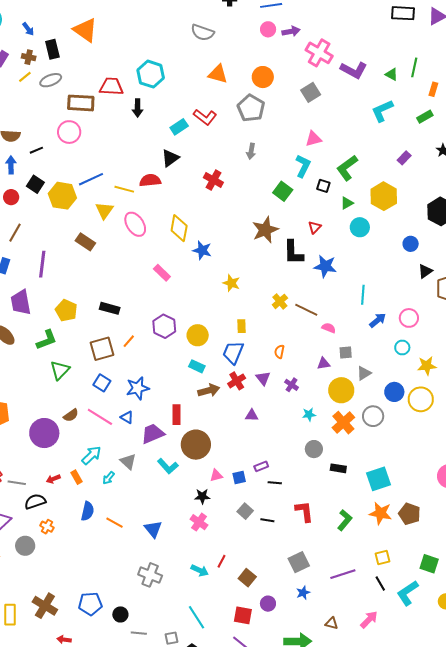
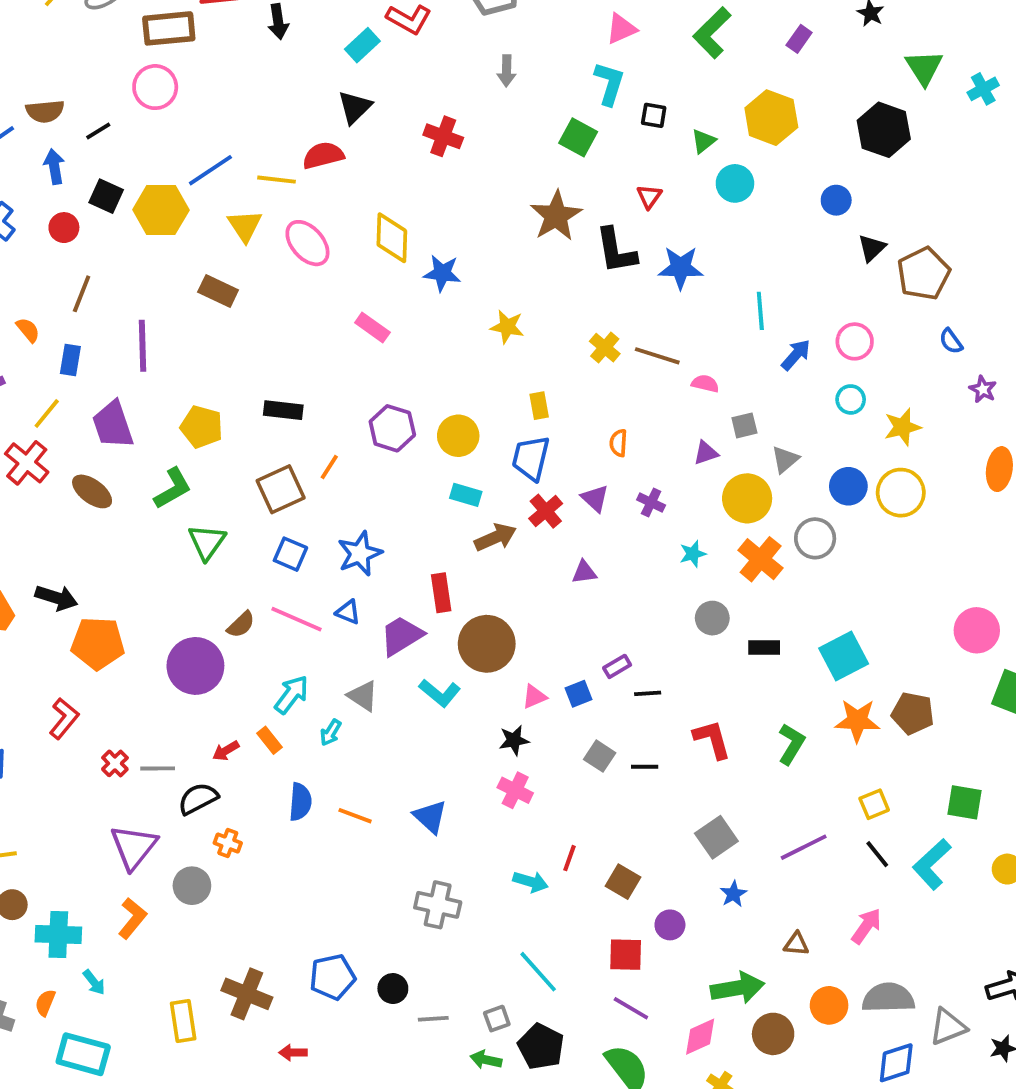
green L-shape: (347, 168) -> (712, 33), moved

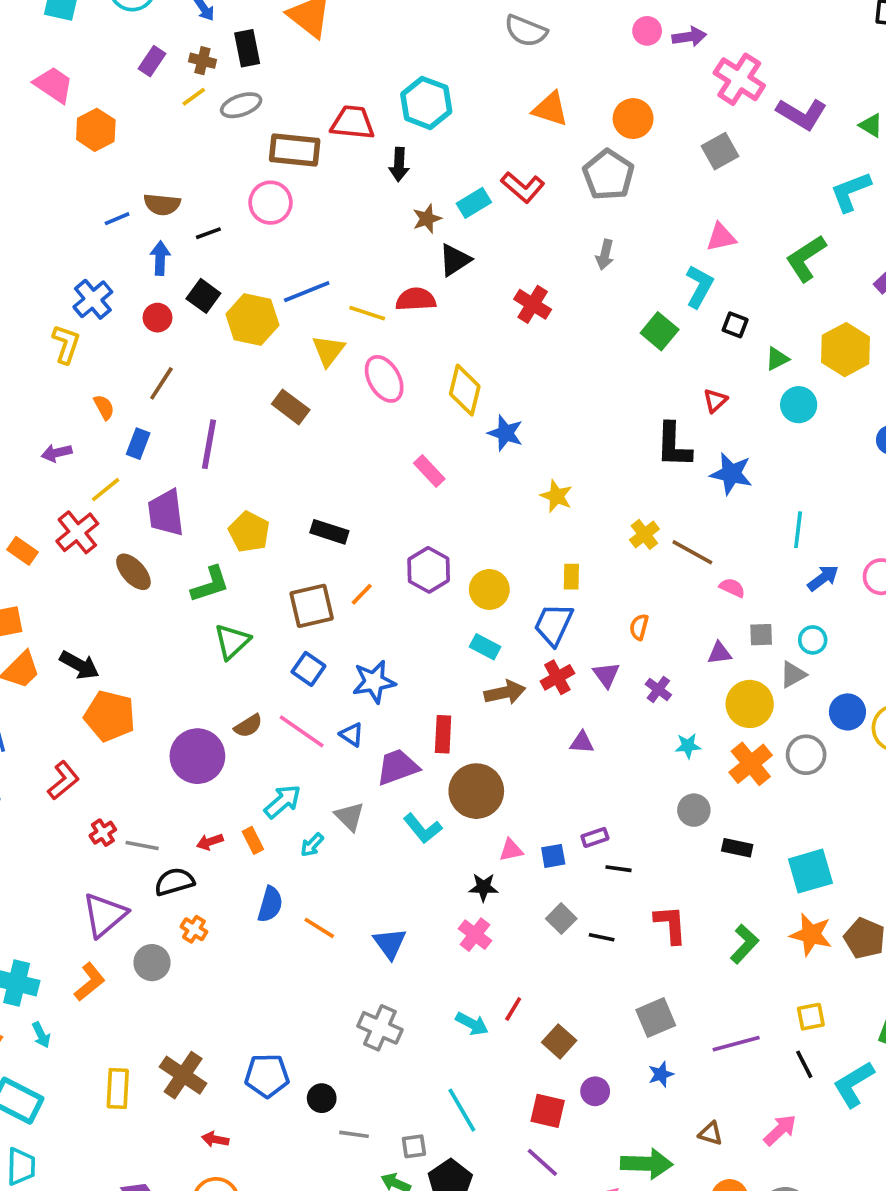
brown star: (556, 216) -> (427, 219), moved, size x0.6
cyan circle: (851, 399) -> (813, 640), moved

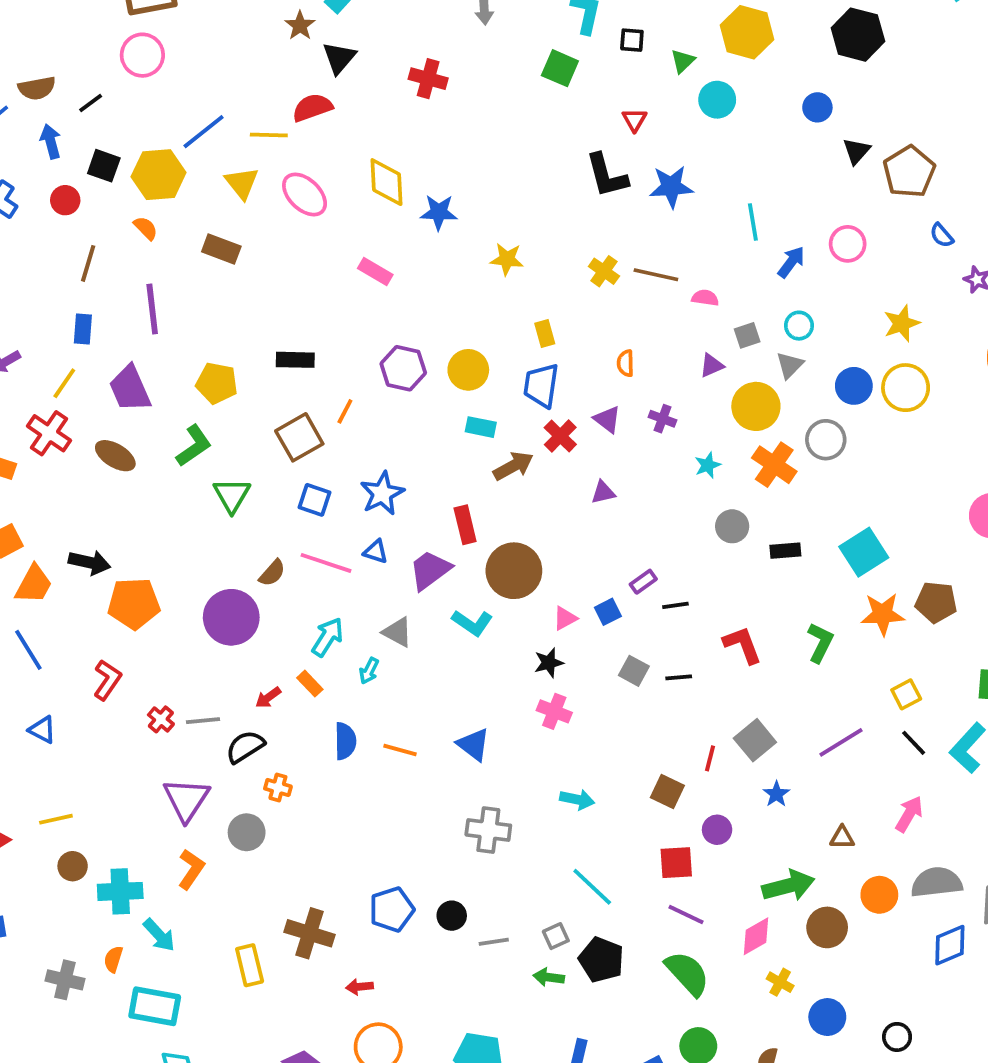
orange semicircle: (104, 407) -> (146, 228), moved
red line: (513, 1009) -> (710, 758), moved
cyan arrow: (41, 1035) -> (159, 935), size x1.4

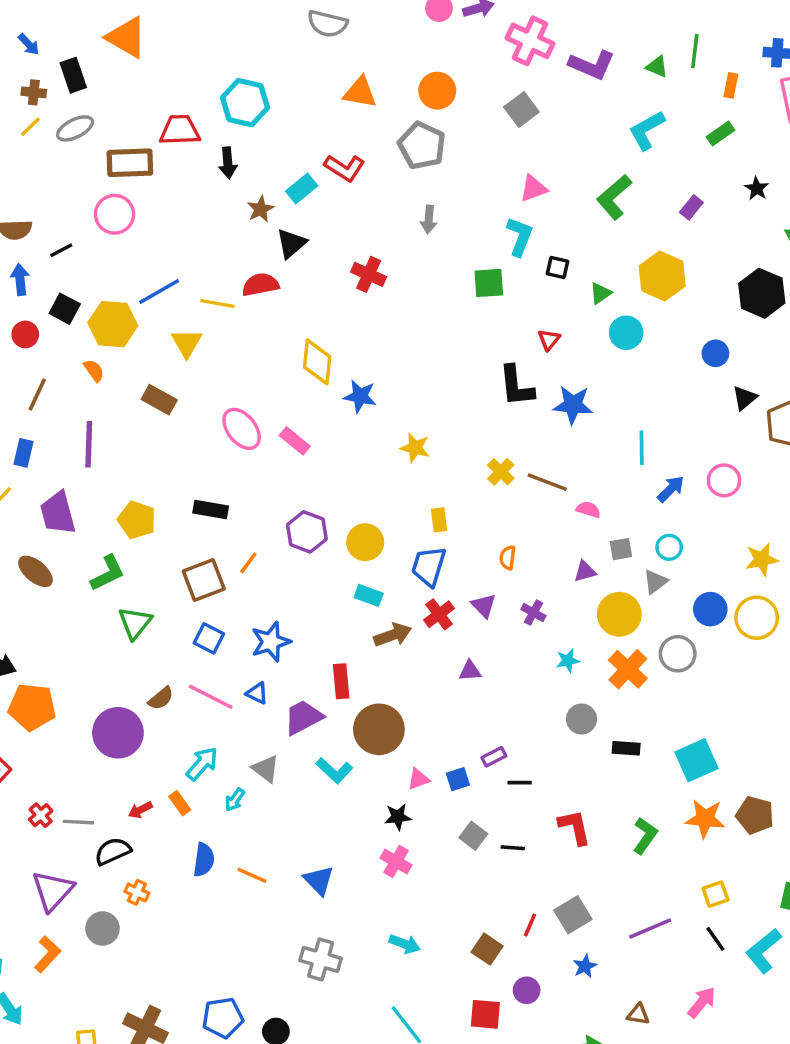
green square: (560, 68) -> (489, 283), turned -36
pink ellipse: (305, 194) -> (242, 429), moved

